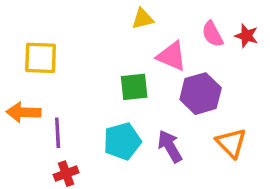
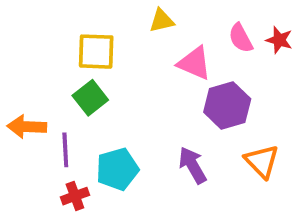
yellow square: (41, 58) -> (96, 52), moved
green square: (134, 87) -> (90, 98), moved, turned -32
cyan pentagon: (122, 141) -> (117, 169), moved

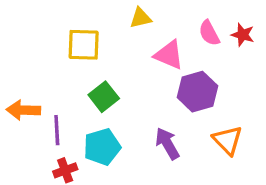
green square: (90, 98) -> (104, 97), moved

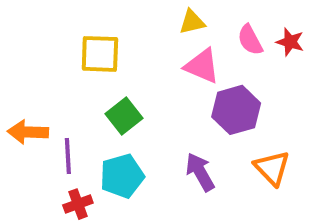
yellow triangle: (141, 18) -> (192, 22), moved

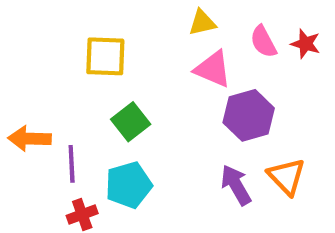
purple arrow: (200, 172) -> (236, 185), moved

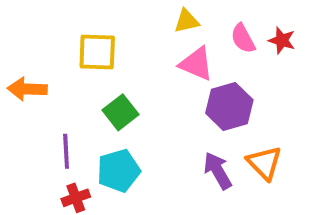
orange arrow: (29, 139) -> (27, 89), moved

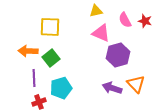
orange arrow: (27, 89) -> (28, 51), moved
green square: (120, 112) -> (51, 58), moved
purple arrow: (218, 171) -> (112, 88), turned -42

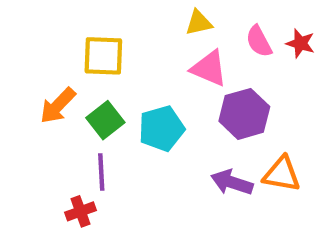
orange arrow: (28, 51) -> (58, 106), turned -48
purple line: (34, 78) -> (101, 172), moved
orange triangle: (136, 84) -> (282, 174), turned -36
cyan pentagon: (61, 88) -> (161, 128), moved

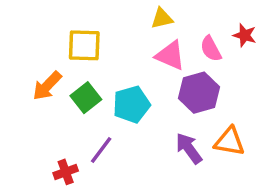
pink semicircle: (259, 41) -> (211, 49), moved
purple line: (101, 172) -> (101, 150), moved, turned 40
purple arrow: (232, 182) -> (189, 148), turned 36

